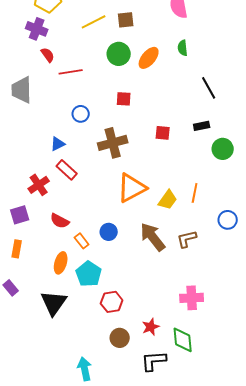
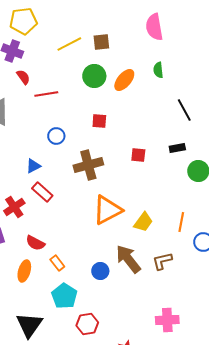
orange line: (195, 193) -> (181, 222), moved
blue circle: (109, 232) -> (100, 271), moved
orange ellipse: (61, 263) -> (24, 271), moved

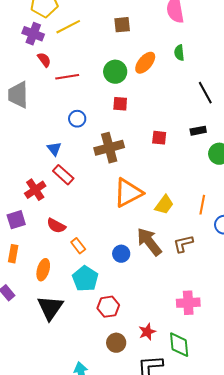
yellow line: (69, 44) -> (68, 27), moved
green circle: (94, 76) -> (115, 72), moved
blue triangle: (33, 166) -> (54, 149), turned -42
orange ellipse: (24, 271) -> (43, 270), moved

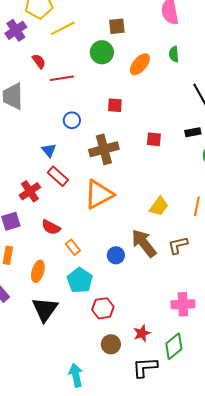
purple cross: (33, 34) -> (16, 30), moved, turned 35
green circle: (115, 72) -> (102, 52), moved
orange triangle: (128, 193) -> (99, 194), moved
green diamond: (179, 345) -> (174, 346), turned 56

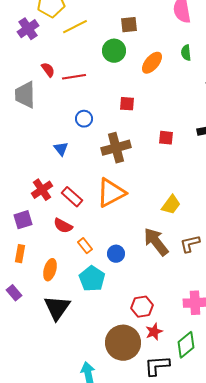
red semicircle: (39, 61) -> (48, 70), moved
red rectangle: (58, 176) -> (72, 197), moved
blue circle: (116, 255) -> (116, 254), moved
red hexagon: (103, 308) -> (142, 307), moved
brown circle: (111, 344) -> (123, 343), size x1.8

